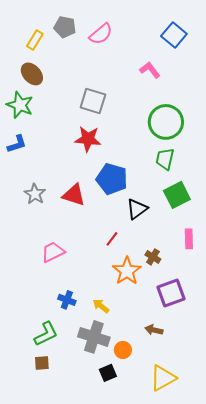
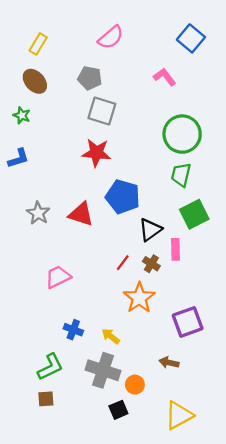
gray pentagon: (65, 27) -> (90, 78), moved
green star: (20, 105) -> (22, 115), size x0.6
pink rectangle: (189, 239) -> (176, 249), moved
brown cross: (153, 257) -> (151, 264), moved

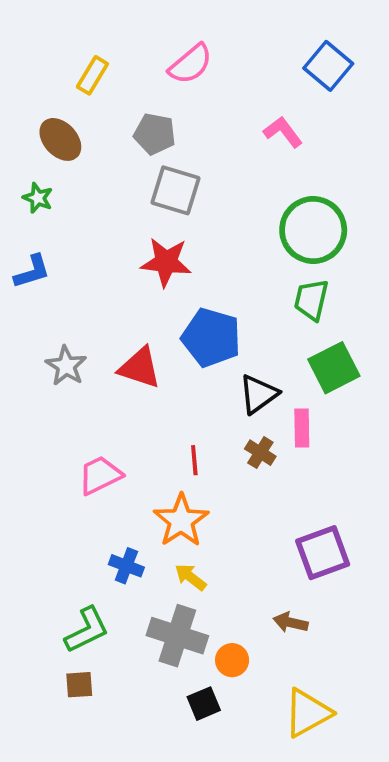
yellow rectangle: (38, 44) -> (92, 75), moved
red line: (123, 263) -> (194, 460), moved, turned -42
orange star: (139, 298) -> (181, 521), moved

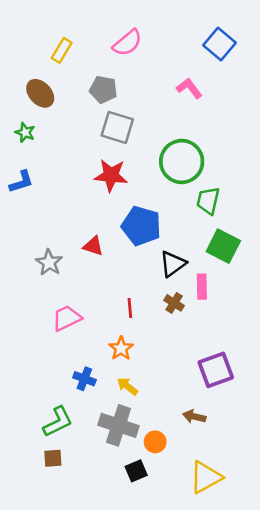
green circle: (313, 230) -> (182, 162), moved
gray star: (66, 366) -> (49, 263), moved
red triangle: (140, 368) -> (93, 246), size x0.7
green square: (334, 368) -> (223, 246), turned -36
orange star: (181, 521) -> (121, 348), size x0.7

